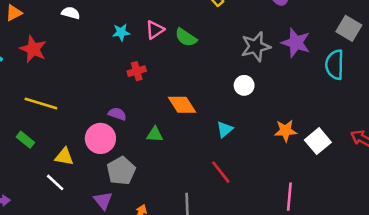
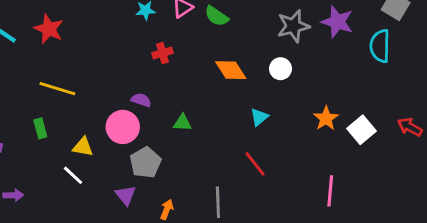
orange diamond: (182, 105) -> (231, 70), moved
orange star: (286, 131) -> (326, 118), turned -30
green rectangle: (25, 140) -> (40, 128), turned 36

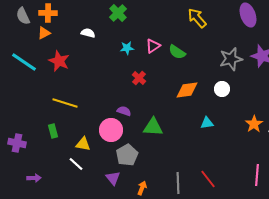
red cross: (163, 53) -> (139, 78), turned -32
orange diamond: (231, 70) -> (187, 90), turned -65
cyan triangle: (259, 117) -> (207, 123), turned 32
green triangle: (182, 123) -> (153, 127), size x1.5
red line: (255, 164) -> (208, 179), moved

